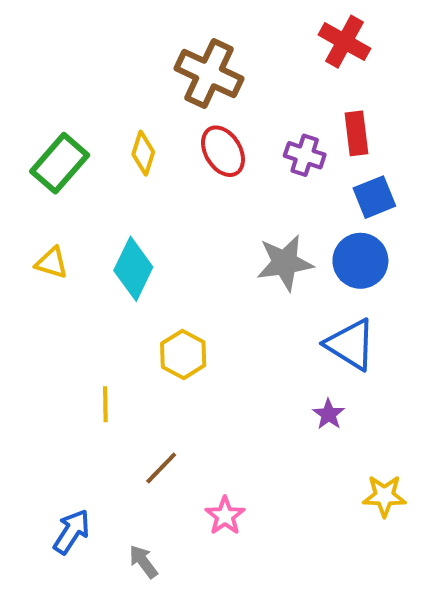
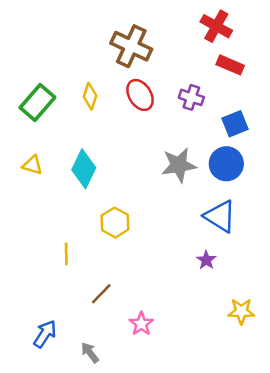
red rectangle: (356, 133) -> (230, 65), moved, turned -60

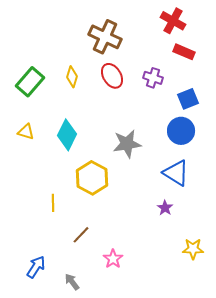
gray star: (179, 165) -> (127, 144), moved
yellow hexagon: (115, 223) -> (92, 178), size x1.4

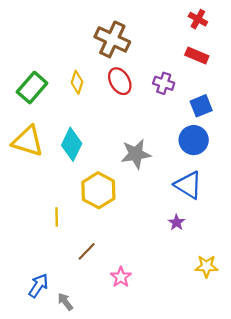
red cross: (173, 21) -> (198, 19), moved, size x0.7
yellow triangle: (26, 132) -> (28, 141), size x1.8
gray arrow: (72, 282) -> (65, 302), moved

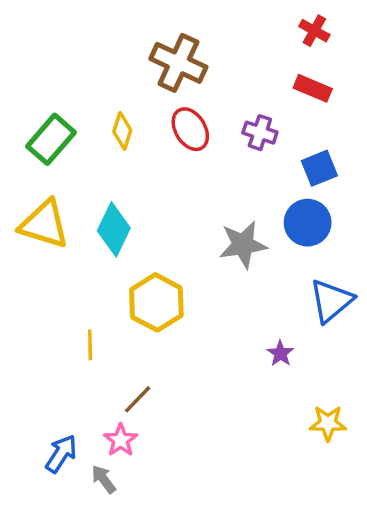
gray star: (136, 154) -> (243, 245), moved
blue triangle: (188, 185) -> (331, 301), moved, turned 48
pink star: (121, 277) -> (121, 440), moved

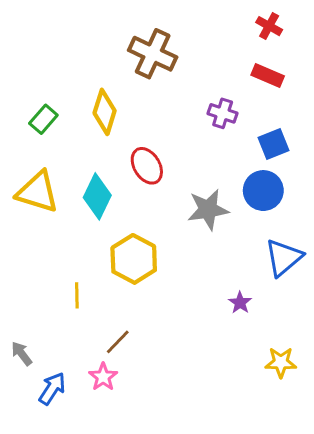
red ellipse: (190, 129) -> (147, 166), moved
yellow diamond: (122, 131) -> (105, 112), size x1.4
green rectangle: (51, 139) -> (43, 119), size x0.7
gray arrow: (104, 479) -> (22, 354), moved

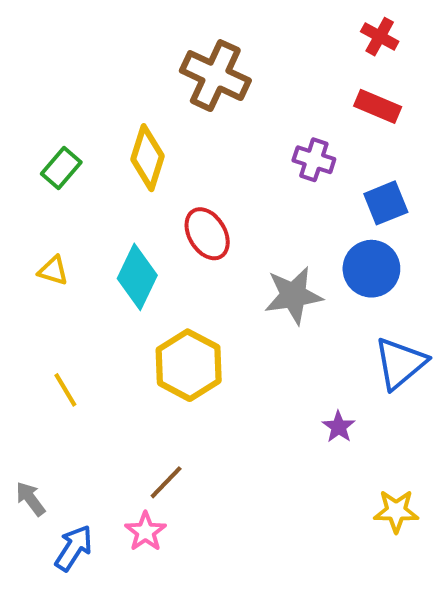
yellow triangle: (38, 192) -> (53, 271), size x0.5
yellow line: (77, 295) -> (65, 390), moved, turned -30

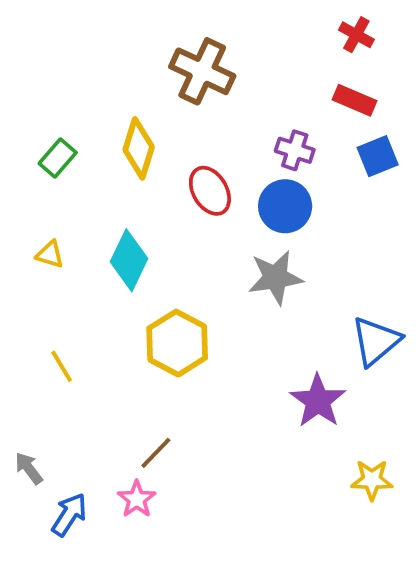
blue square: (386, 203) -> (378, 156), moved
red ellipse: (207, 234) -> (210, 191), moved
blue circle: (371, 269) -> (285, 206), moved
purple star: (339, 427) -> (318, 401), size x1.8

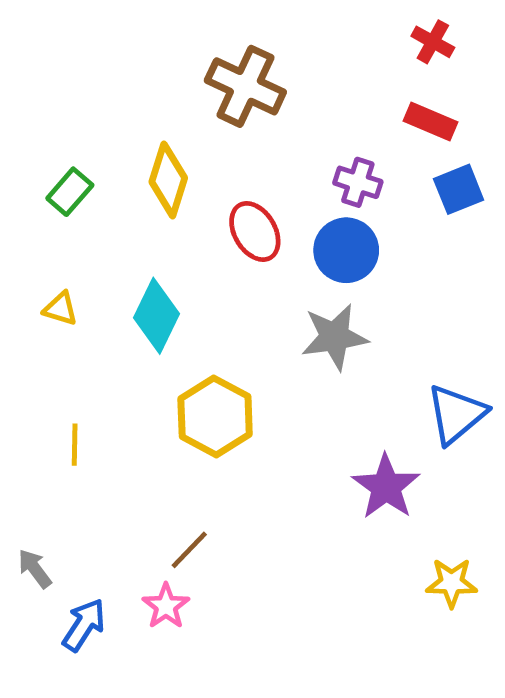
yellow line: (62, 366) -> (75, 445), turned 32

